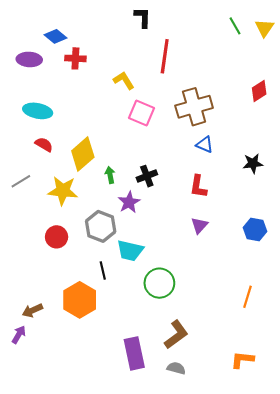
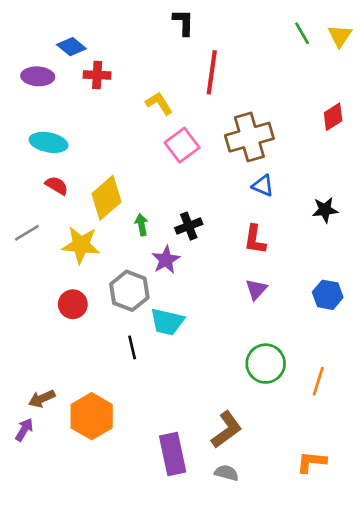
pink square: (142, 113) -> (182, 145), turned 30
green circle: (159, 283) -> (266, 364), moved
orange hexagon: (80, 300) -> (92, 416), moved

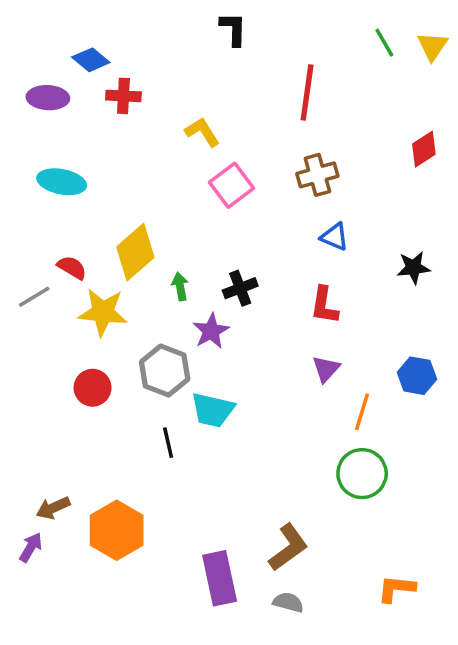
red line: (212, 72) -> (307, 92), moved
brown cross: (249, 137) -> (317, 175), size x0.7
red semicircle: (57, 186) -> (72, 268), moved
green circle: (266, 364) -> (362, 474), moved
orange line: (318, 381) -> (362, 412), moved

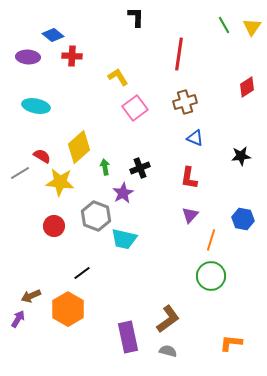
black line: (168, 443) -> (82, 273), moved, turned 66

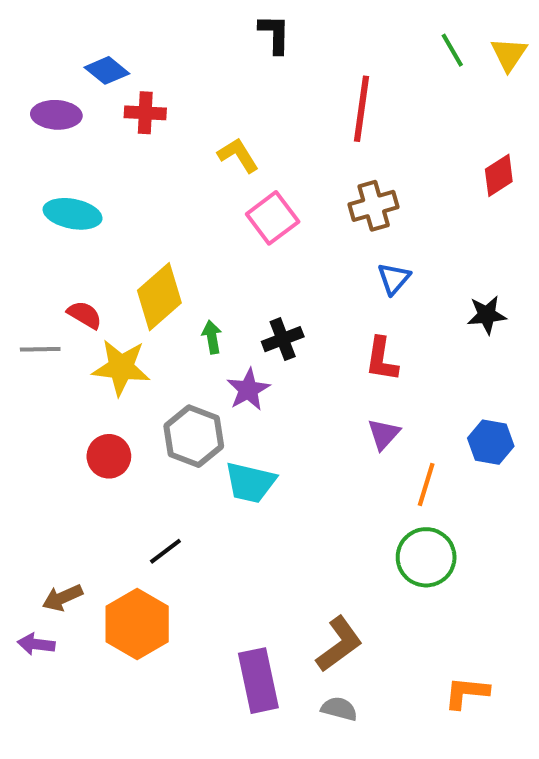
blue triangle: (195, 138) -> (394, 278), turned 48
gray line: (20, 173) -> (40, 349), turned 30
purple arrow: (18, 319) -> (36, 644), turned -114

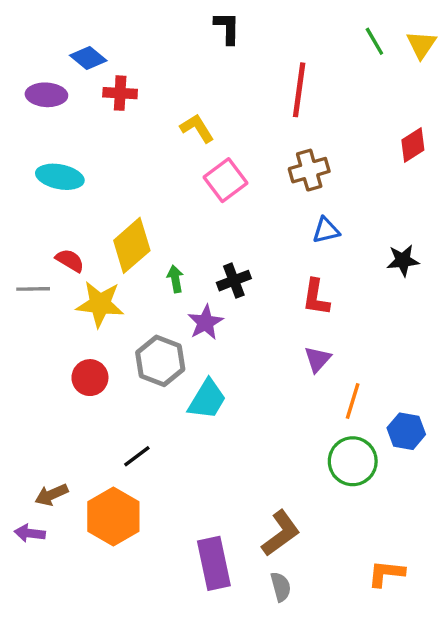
blue triangle: (394, 278) -> (326, 230), turned 36
blue hexagon: (491, 442) -> (406, 431), moved
cyan trapezoid: (250, 483) -> (207, 399), turned -72
gray semicircle: (339, 709) -> (281, 587), turned 60

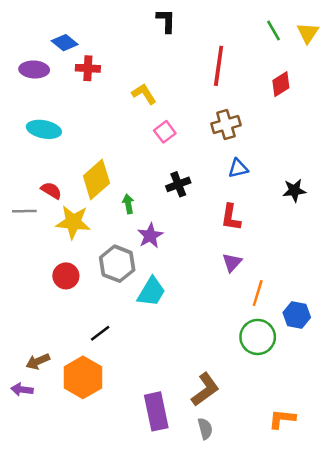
red diamond: (413, 145) -> (281, 84), moved
pink square: (226, 180) -> (165, 132), size x0.7
black cross: (234, 281) -> (178, 184), moved

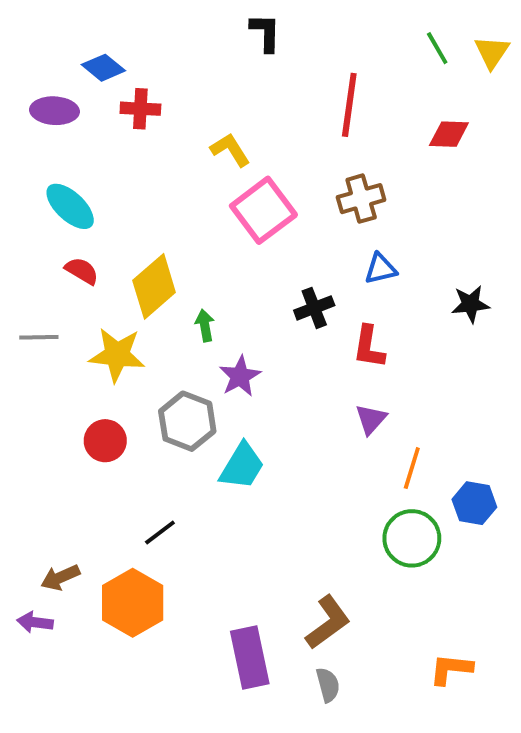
red diamond: (281, 84) -> (449, 134), turned 35
cyan ellipse: (44, 129) -> (70, 206), turned 32
pink square: (165, 132) -> (263, 210), size x1.8
black cross: (178, 184) -> (314, 308), moved
red semicircle: (51, 190) -> (82, 271), moved

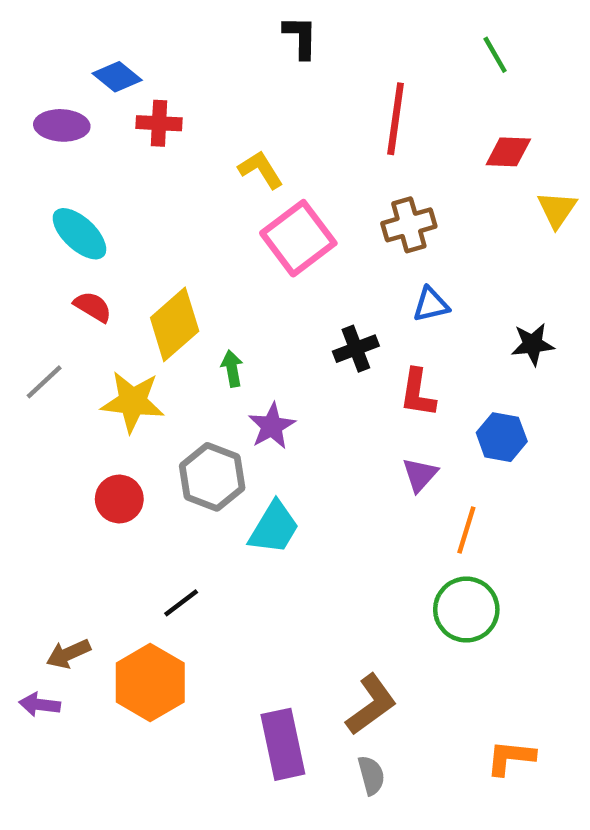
yellow triangle: (492, 52) -> (557, 209), moved
gray line: (39, 337) -> (44, 382), turned -42
blue hexagon: (474, 503) -> (502, 437), moved

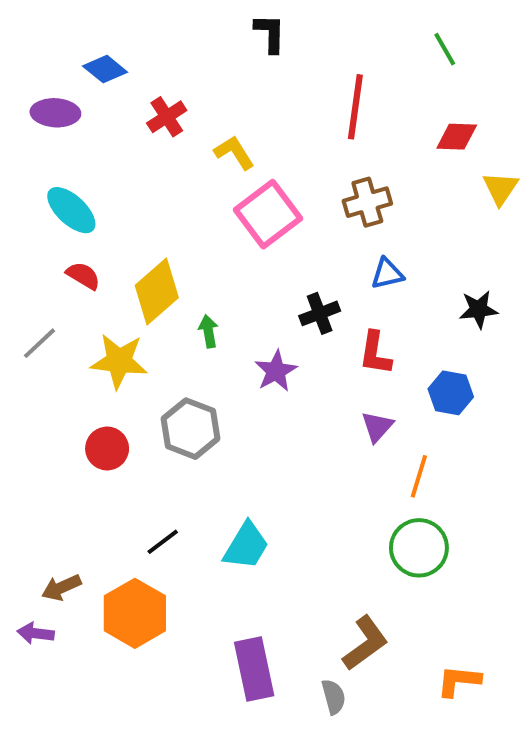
red cross: (159, 123) -> (167, 117), moved, turned -36
purple star: (272, 426) -> (276, 371), moved
cyan trapezoid: (274, 528) -> (246, 546), moved
brown L-shape: (371, 705) -> (365, 643), moved

